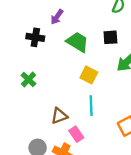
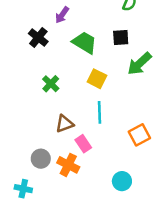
black cross: (35, 37) -> (38, 37), turned 30
green cross: (28, 79) -> (51, 84), moved

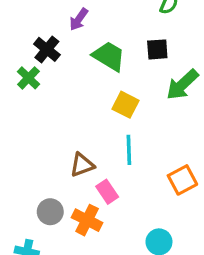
green cross: (51, 84) -> (28, 78), moved

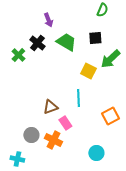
purple arrow: (79, 19) -> (48, 20), turned -56
black cross: (47, 49) -> (37, 43), moved
yellow square: (126, 105) -> (88, 71), moved

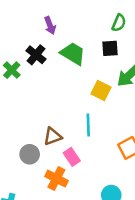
green semicircle: (102, 10) -> (119, 23), moved
gray circle: (31, 135) -> (30, 154), moved

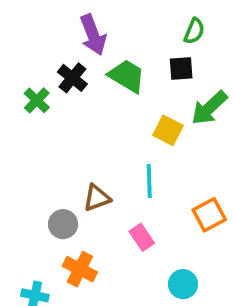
purple arrow: (50, 25) -> (93, 35), size x1.5
pink rectangle: (72, 157) -> (142, 237), moved
orange cross: (56, 178) -> (80, 269), moved

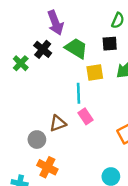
yellow square: (168, 130) -> (95, 72), moved, turned -36
cyan line: (149, 181) -> (79, 93), moved
pink rectangle: (142, 237) -> (85, 116), moved

